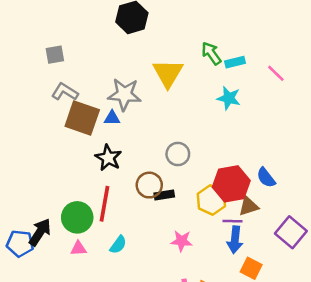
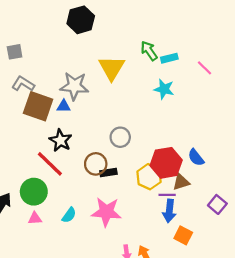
red line: (105, 204) -> (50, 164), moved, turned -56
purple square: (291, 232) -> (217, 204), size x0.7
pink star: (182, 241) -> (106, 212), moved, size x1.6

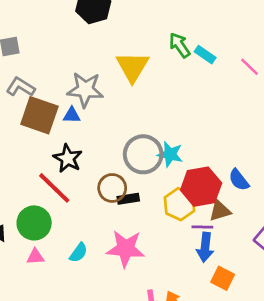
cyan rectangle: (169, 58) -> (205, 55), turned 49
cyan star: (164, 89) -> (170, 154), moved
gray circle: (120, 137) -> (143, 154), size x1.5

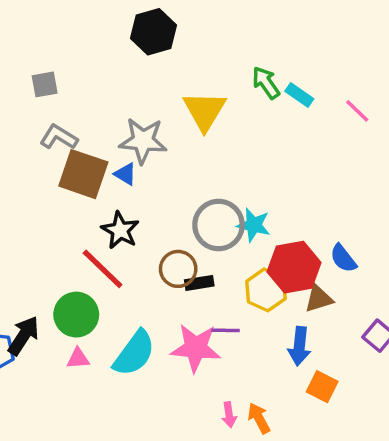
blue triangle: (72, 115) -> (125, 174), turned 30
purple line: (202, 227) -> (226, 330), moved
cyan semicircle: (78, 253) -> (134, 353), size x1.8

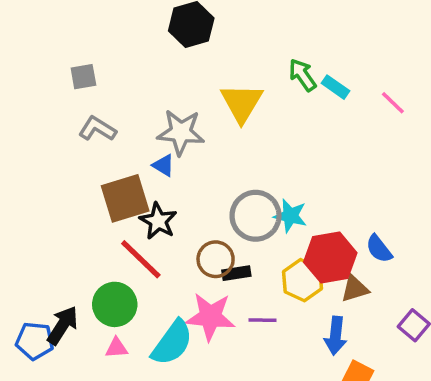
brown square: (83, 174) -> (125, 198), moved, turned -36
pink star: (196, 348) -> (210, 317), moved

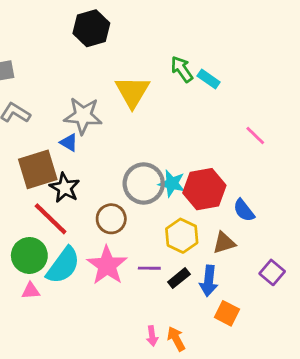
pink line: (393, 103) -> (255, 136), moved
red hexagon: (330, 257) -> (204, 189), moved
black rectangle: (236, 273) -> (179, 278), moved, turned -30
pink star: (210, 317) -> (107, 265), turned 30
cyan semicircle: (172, 343) -> (63, 265), moved

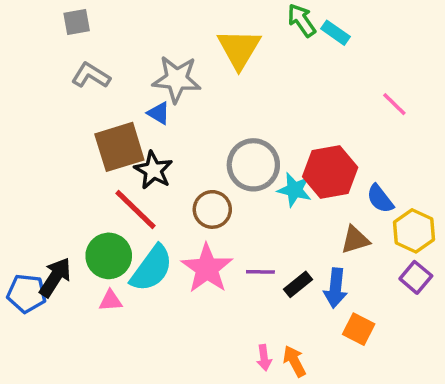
cyan star: (172, 183) -> (294, 190), moved
yellow hexagon: (182, 236) -> (414, 231), moved

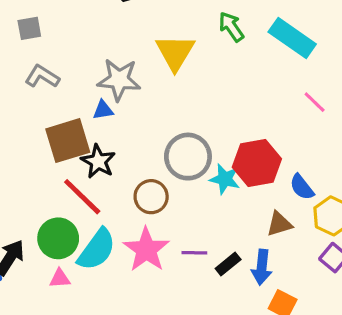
cyan rectangle: (335, 33) -> (292, 38), moved, size x1.8
blue triangle: (159, 113) -> (103, 110), turned -40

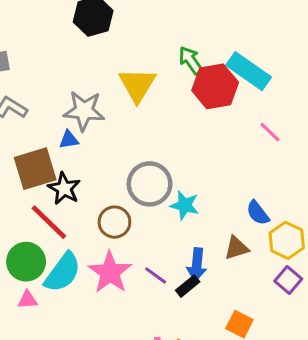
red hexagon: (257, 163) -> (215, 86), moved
purple line: (194, 253) -> (156, 275), turned 35
blue arrow: (262, 267) -> (197, 265), moved

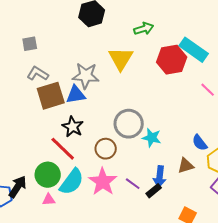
green arrow: (191, 60) -> (144, 29), moved, turned 108
blue triangle: (69, 140) -> (76, 95), size x1.5
brown square: (35, 169) -> (51, 96), moved

